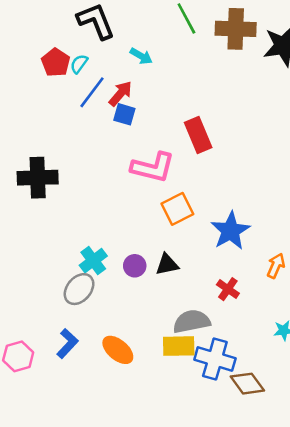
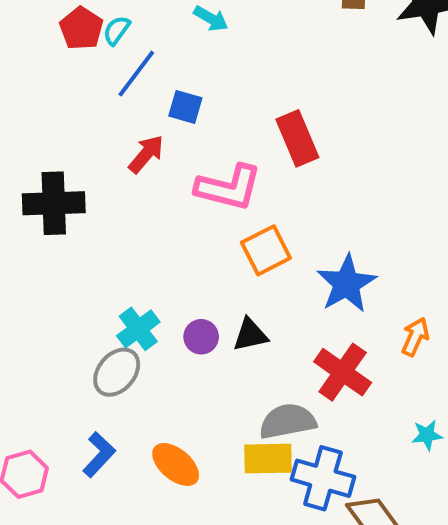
red arrow: (120, 94) -> (146, 154), moved
red cross: (228, 289) -> (343, 372), size x1.6

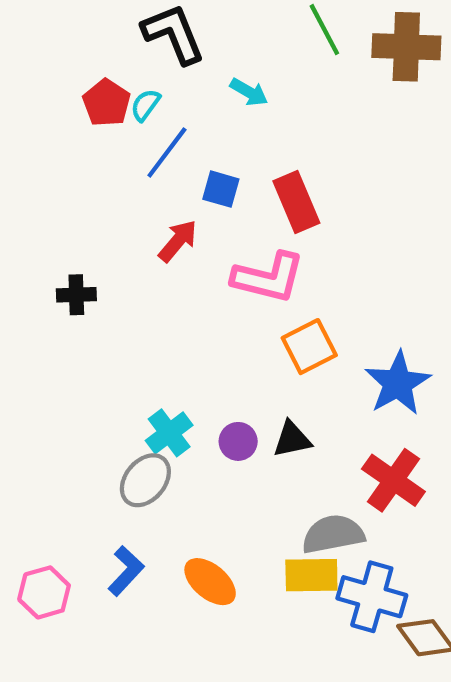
red rectangle: (297, 138) -> (296, 202), moved
black cross: (54, 203) -> (76, 295), size x0.6

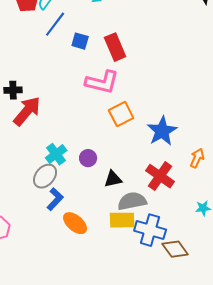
red arrow: (178, 241) -> (27, 111), moved, size x1.5
black triangle: (292, 439) -> (113, 179), moved
blue L-shape: (126, 571) -> (55, 199), moved

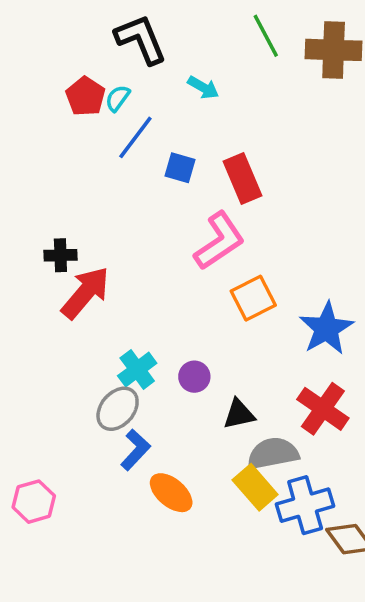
pink L-shape: (102, 82) -> (219, 241), turned -48
yellow rectangle: (122, 220) -> (255, 487), turned 50
blue cross: (150, 230) -> (305, 505), turned -32

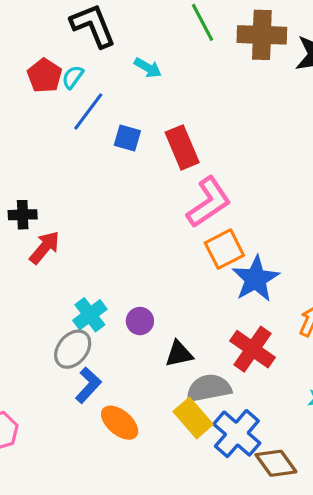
pink L-shape: (219, 241) -> (209, 202), moved
red arrow: (85, 293) -> (45, 248), size x0.7
orange square: (253, 298) -> (224, 249), moved
blue cross: (305, 505) -> (237, 434), turned -33

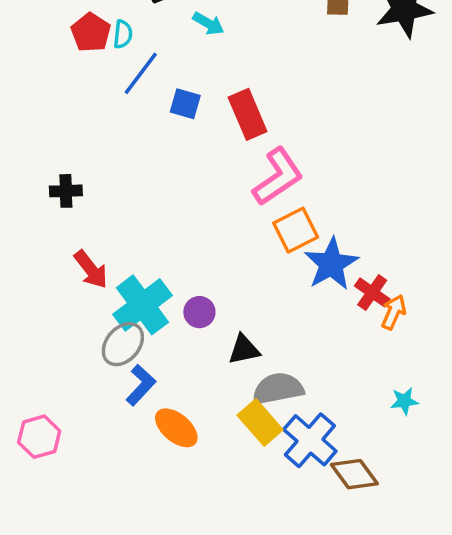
cyan semicircle: (73, 77) -> (123, 34), turned 150
red arrow: (45, 248) -> (91, 269), moved, turned 102
cyan cross: (90, 315) -> (142, 305), size x1.5
red cross: (252, 349) -> (372, 292), moved, size x0.7

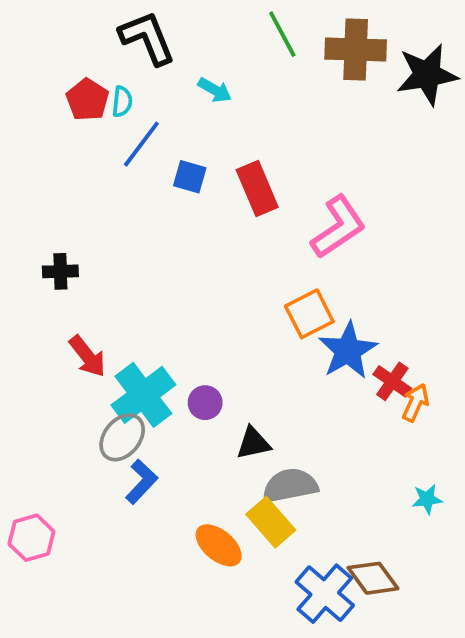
pink L-shape: (278, 177) -> (338, 227), moved
orange ellipse: (176, 428) -> (219, 545), moved
blue cross: (310, 440) -> (325, 594), moved

